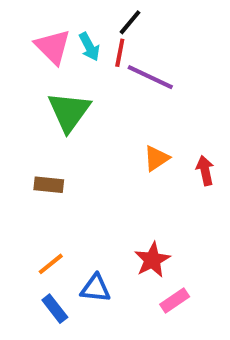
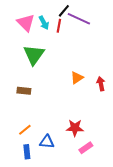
purple line: (150, 77) -> (79, 19), moved
red star: (152, 260) -> (75, 128), turned 30
blue rectangle: (55, 309) -> (27, 152), turned 32

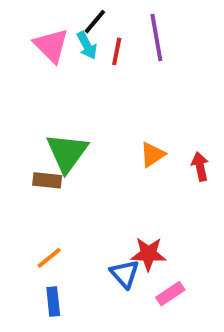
black line: (64, 11) -> (95, 22), moved
purple line: (79, 19) -> (156, 37), turned 55
green triangle: (34, 55) -> (67, 153), moved
blue triangle: (47, 142) -> (125, 274), moved, turned 42

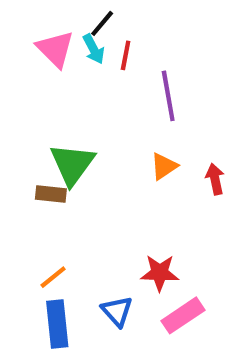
purple line: (156, 37) -> (168, 96), moved
blue triangle: (125, 274) -> (117, 311), moved
pink rectangle: (170, 294) -> (183, 315), size x1.4
blue rectangle: (53, 302) -> (57, 324), size x1.5

